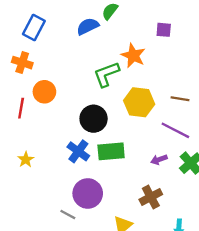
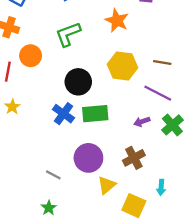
green L-shape: (106, 74) -> (68, 34), moved
yellow star: (26, 160) -> (12, 107), moved
purple circle: (88, 193) -> (88, 158), moved

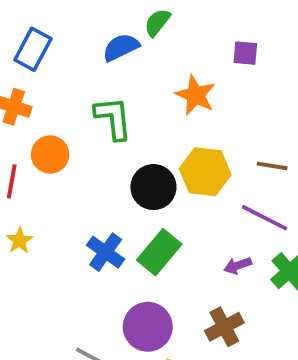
green L-shape: (68, 34) -> (113, 118), turned 104
black circle: (78, 82) -> (153, 187), moved
green rectangle: (95, 114) -> (159, 252), turned -45

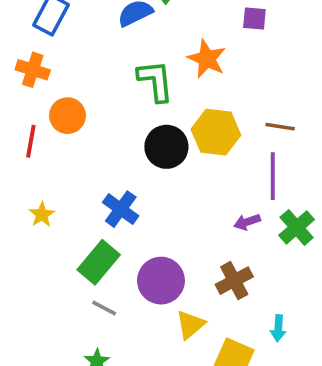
green L-shape: (113, 118) -> (155, 81), moved
purple line: (264, 218) -> (273, 176), turned 63
yellow star: (19, 241) -> (42, 215), moved
green rectangle: (159, 252) -> (99, 262), moved

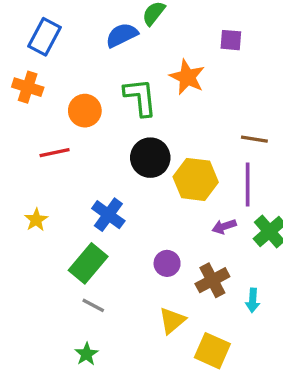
orange circle: (68, 116) -> (85, 111), moved
yellow hexagon: (216, 132) -> (196, 179), moved
red line: (31, 141) -> (55, 153), moved, turned 68
purple circle: (161, 281) -> (167, 263), moved, size x0.6
cyan arrow: (278, 328) -> (253, 300), moved

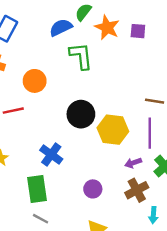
orange star: (187, 77) -> (107, 27), moved
green L-shape: (140, 97) -> (81, 56), moved
green rectangle: (88, 263) -> (37, 189), turned -48
brown cross: (212, 280) -> (137, 190), moved

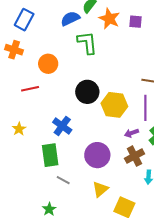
purple circle: (93, 189) -> (97, 155), size x1.6
gray line: (41, 219) -> (63, 180), moved

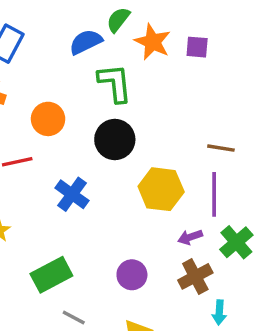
black circle: (87, 92) -> (115, 139), moved
blue cross: (62, 126) -> (72, 194), moved
green rectangle: (50, 155) -> (51, 275), turned 70
purple circle: (97, 155) -> (132, 275), size x0.7

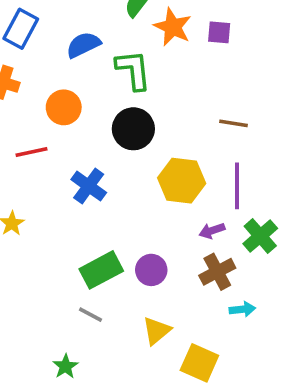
blue semicircle: (86, 42) -> (83, 45), moved
brown line: (221, 148) -> (233, 123), moved
green rectangle: (51, 275) -> (101, 270), moved
cyan arrow: (219, 312) -> (242, 309), turned -100

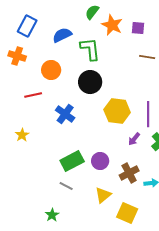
brown line: (233, 123) -> (147, 57), moved
purple arrow: (212, 231) -> (134, 139), turned -32
brown cross: (217, 272) -> (129, 173), moved

